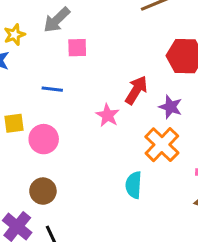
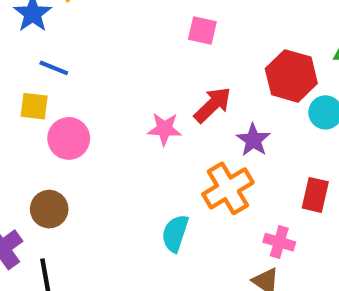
pink square: (77, 48) -> (202, 31), moved
blue line: (52, 89) -> (54, 68), moved
pink star: (108, 115) -> (164, 129), turned 30

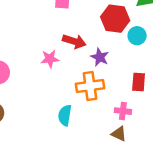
red arrow: (213, 105) -> (74, 41), turned 70
orange cross: (228, 188) -> (90, 86), turned 32

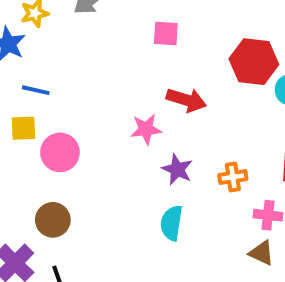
purple star: (100, 57) -> (177, 169), moved
orange cross: (90, 86) -> (233, 177), moved, size x0.6

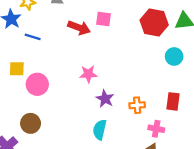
red hexagon: (254, 62) -> (154, 23), moved
blue line: (36, 90) -> (33, 37), moved
red arrow: (186, 100) -> (79, 28), moved

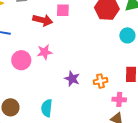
pink star: (88, 74) -> (45, 52), moved
pink circle: (37, 84) -> (21, 60), moved
cyan semicircle: (100, 130) -> (47, 108), moved

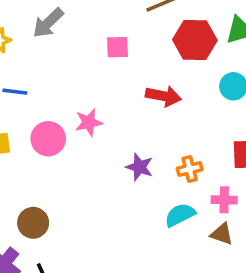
red arrow: (43, 20) -> (163, 96), moved
cyan semicircle: (47, 108) -> (180, 215), moved, turned 60

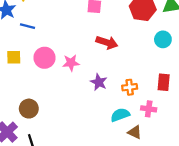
red arrow: (163, 96) -> (107, 42), moved
pink star: (89, 122) -> (71, 63), moved
brown triangle: (222, 234) -> (135, 132), moved

